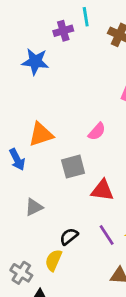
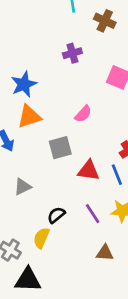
purple cross: (63, 31) -> (72, 53), moved
blue star: (35, 62) -> (24, 84), moved, turned -30

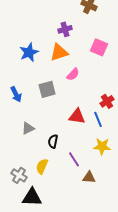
orange triangle: (29, 117) -> (59, 52), moved
gray square: (60, 148) -> (47, 89), moved
purple line: (93, 214) -> (74, 159), moved
black semicircle: (56, 215) -> (53, 141), moved, turned -40

